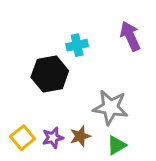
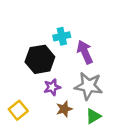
purple arrow: (130, 36) -> (85, 52), moved
purple star: (53, 138) -> (52, 87), moved

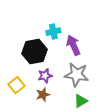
brown star: (64, 109) -> (43, 95), moved
yellow square: (18, 110) -> (17, 85), moved

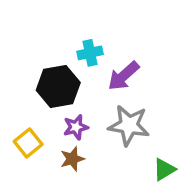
purple arrow: (73, 45) -> (124, 76), turned -108
green triangle: (81, 101) -> (164, 169), moved

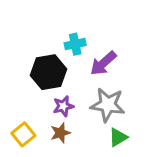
yellow square: (28, 143) -> (23, 134), moved
green triangle: (164, 169) -> (118, 137), moved

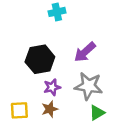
cyan cross: (75, 44) -> (57, 12), moved
yellow square: (23, 134) -> (19, 110), turned 36

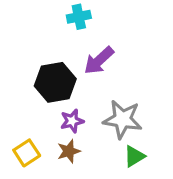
purple arrow: (85, 52) -> (99, 60), moved
yellow square: (19, 110) -> (27, 153), turned -30

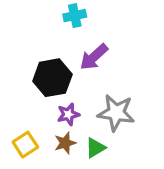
green triangle: (134, 156) -> (95, 148), moved

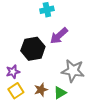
purple star: (68, 114) -> (13, 72), moved

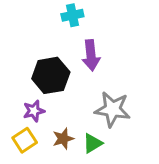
purple arrow: (59, 36) -> (91, 55), turned -54
purple star: (13, 72) -> (34, 111), moved

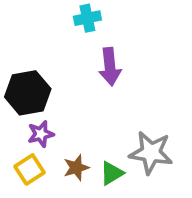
black hexagon: (51, 75) -> (28, 93), moved
gray star: (113, 109) -> (151, 153), moved

